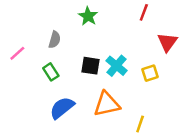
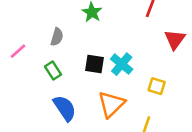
yellow square: (150, 73) -> (157, 86), moved, turned 35
orange triangle: (107, 104) -> (111, 104), turned -32
blue semicircle: (62, 108) -> (65, 108), turned 95

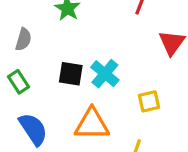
yellow square: (157, 86) -> (149, 101), turned -30
orange triangle: (111, 104) -> (92, 124), turned 44

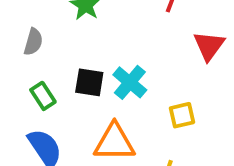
green rectangle: (19, 82) -> (43, 96), moved

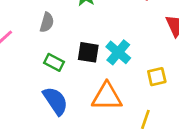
green rectangle: (43, 96) -> (54, 62), turned -30

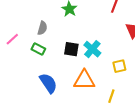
green rectangle: (54, 62) -> (38, 49), moved

